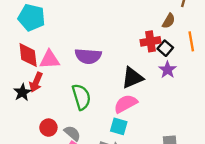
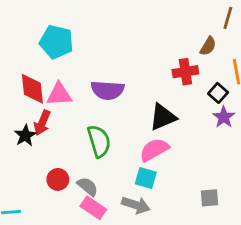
cyan pentagon: (31, 18) -> (56, 42), moved
black square: (165, 48) -> (218, 93), moved
purple star: (168, 70) -> (224, 117), moved

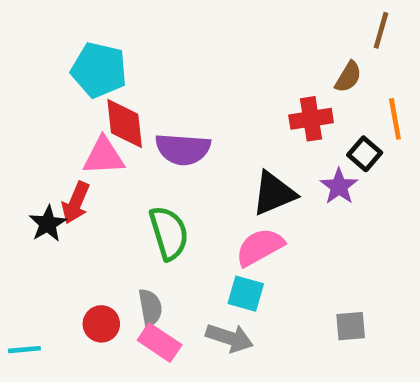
red diamond: (32, 89) -> (125, 123), moved
purple star: (224, 117) -> (339, 186), moved
red circle: (58, 179) -> (101, 324), moved
gray semicircle: (88, 187) -> (150, 308), turned 40

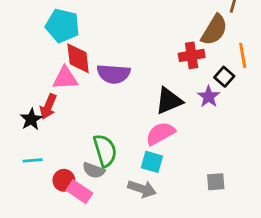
brown semicircle: (348, 77) -> (214, 30), size x1.6
green semicircle: (169, 233) -> (105, 150), moved
gray semicircle: (150, 308) -> (94, 170), turned 120
pink rectangle: (160, 343) -> (79, 192), moved
cyan line: (24, 350) -> (33, 160), moved

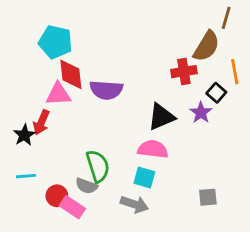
pink semicircle: (160, 133) -> (153, 149), turned 36

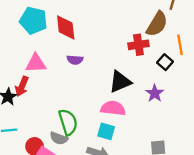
red diamond: (71, 74) -> (66, 27), moved
purple semicircle: (106, 90) -> (75, 60), size x0.6
purple star: (201, 113) -> (155, 93), moved

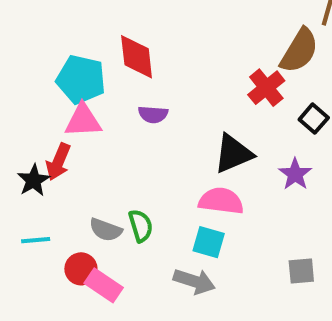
cyan pentagon: (33, 21) -> (81, 79), moved
red cross: (138, 45) -> (266, 88), turned -30
green semicircle: (68, 122) -> (141, 226), size x0.7
gray semicircle: (59, 138) -> (106, 230), moved

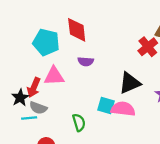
pink triangle: (83, 121) -> (54, 76), moved
gray semicircle: (106, 230) -> (38, 108), moved
cyan line: (36, 240) -> (29, 118), moved
cyan square: (209, 242) -> (106, 106), moved

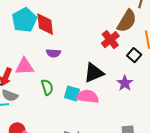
cyan pentagon: (46, 42) -> (24, 20), moved, turned 30
green semicircle: (79, 122) -> (47, 87), moved

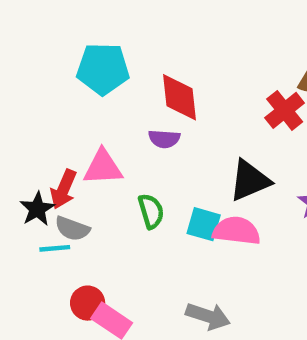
cyan pentagon: (24, 20) -> (103, 69), turned 30
red diamond: (45, 24) -> (180, 97), moved

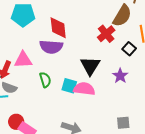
purple semicircle: (164, 139) -> (51, 47), size x1.6
black triangle: (250, 180) -> (90, 66), turned -35

